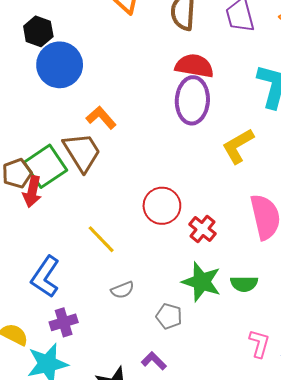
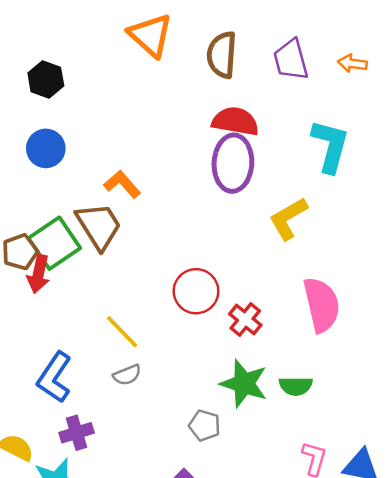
blue circle: (60, 65) -> (46, 148), moved, size x0.7
gray semicircle: (122, 290) -> (127, 375), moved

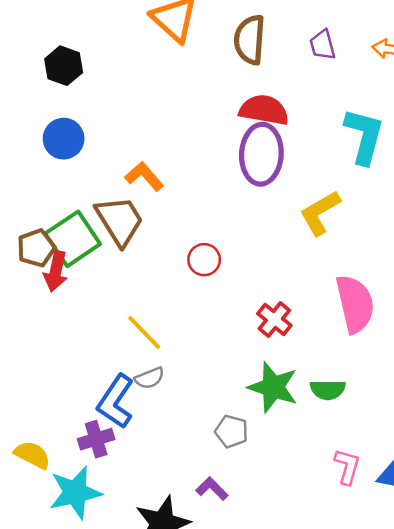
purple trapezoid: (291, 60) -> (323, 45), size x0.7
red circle: (196, 291) -> (204, 260), moved, size x0.7
blue L-shape: (54, 377) -> (116, 401), moved

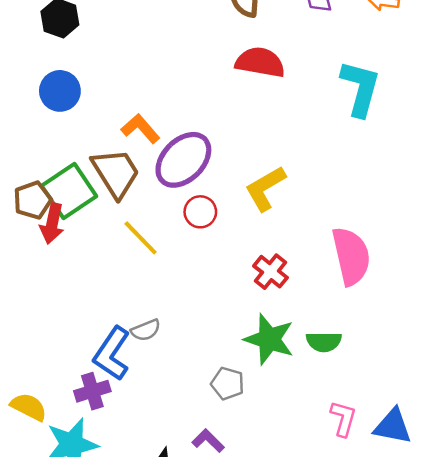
purple ellipse: (261, 154) -> (183, 160), moved, turned 42
yellow L-shape: (320, 213) -> (265, 188), moved
yellow line: (144, 333) -> (141, 238), moved

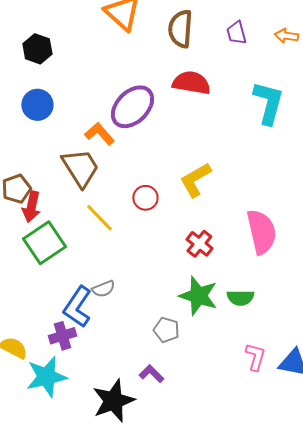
purple ellipse: (183, 160) -> (132, 107), moved
green square: (69, 191) -> (44, 243), moved

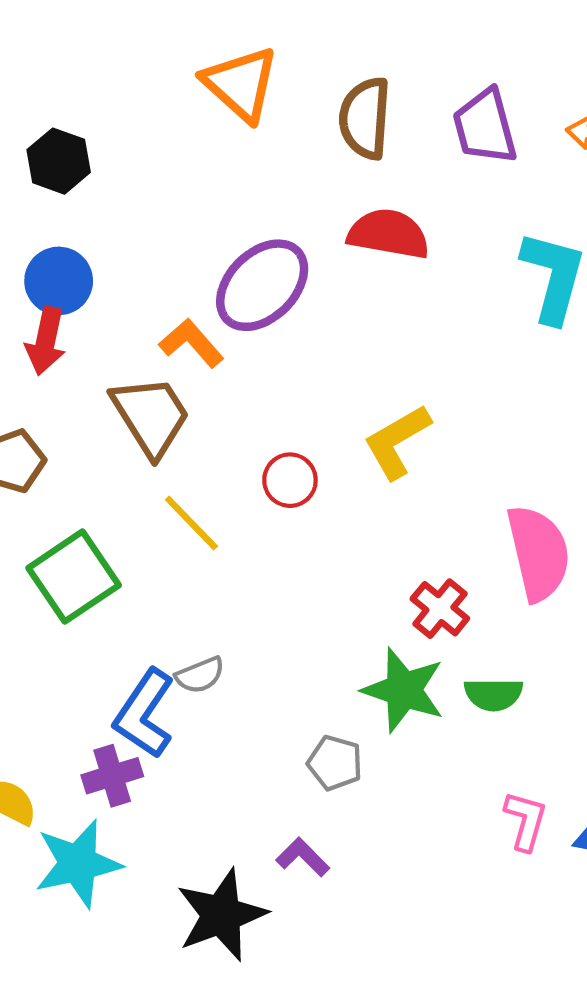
purple trapezoid: (236, 33) -> (485, 127), size x1.5
red arrow: (31, 207) -> (46, 341), moved
red cross: (199, 244) -> (440, 609), moved

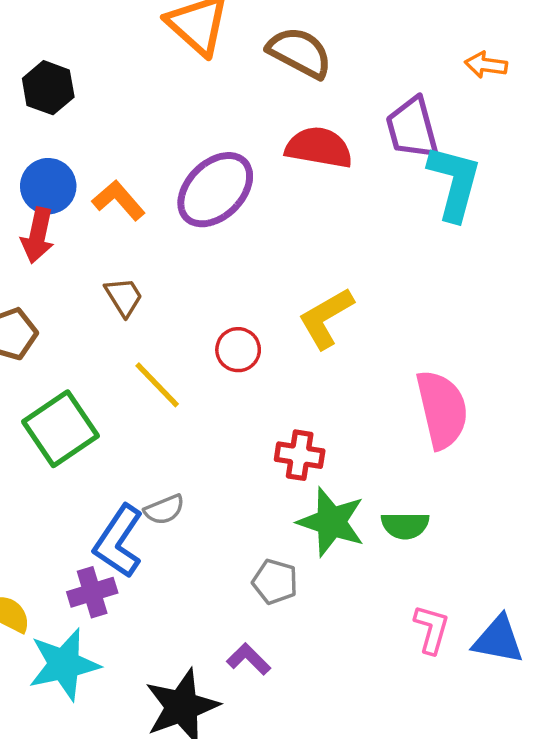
brown semicircle: (365, 118) -> (300, 53), turned 114
purple trapezoid: (485, 127) -> (412, 128), moved
orange L-shape: (191, 343) -> (119, 200), moved
brown trapezoid: (151, 416) -> (124, 297), size x0.6
red cross: (440, 609) -> (300, 455), moved, turned -30

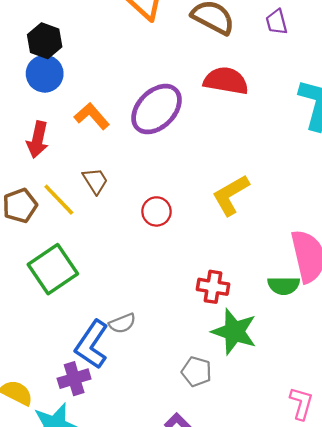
purple trapezoid: (412, 128) -> (277, 22), moved, size x0.6
blue circle: (48, 186) -> (45, 74), moved
red circle: (238, 350) -> (156, 211), moved
yellow line: (157, 385) -> (59, 200), moved
green semicircle: (405, 525) -> (284, 286), moved

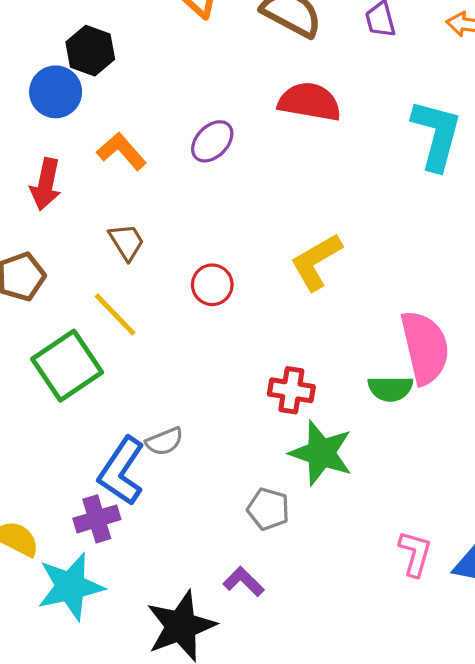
black hexagon: (45, 41) -> (90, 51), moved
purple ellipse: (156, 109) -> (212, 141), size x0.6
yellow line: (59, 200) -> (115, 314), moved

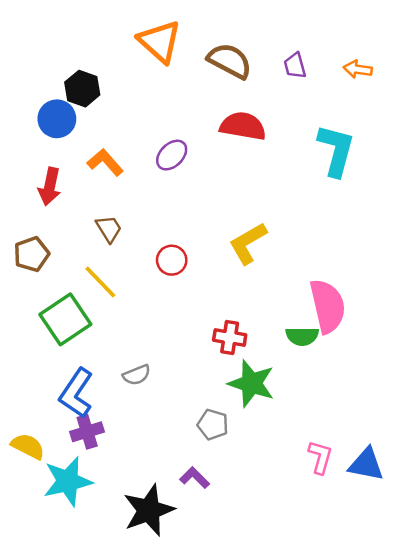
blue L-shape: (122, 471) -> (76, 393), moved

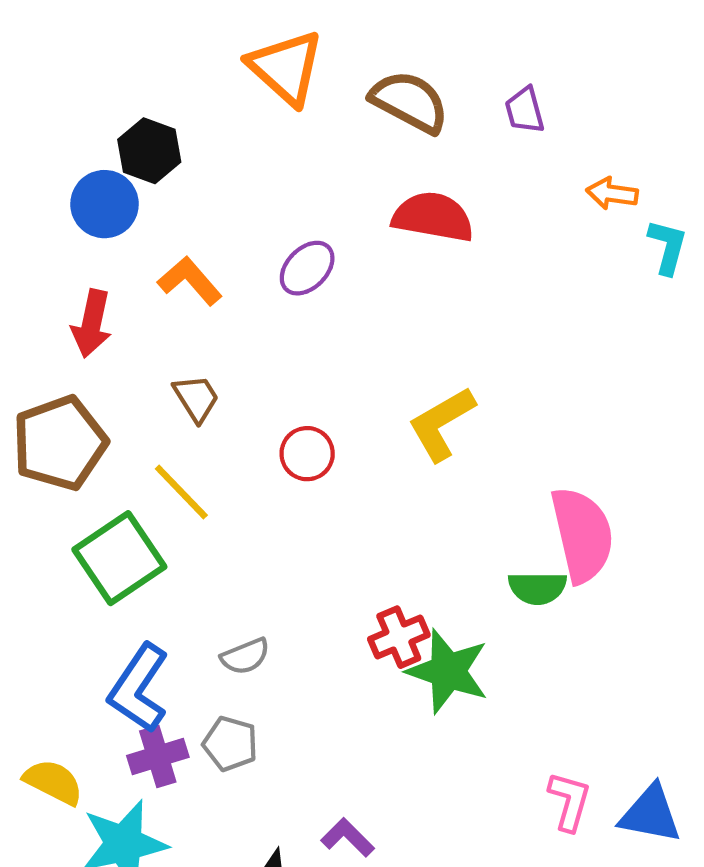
orange arrow: (358, 69) -> (612, 193), moved
cyan L-shape: (336, 150) -> (668, 247), moved, size x0.6
brown pentagon: (32, 254) -> (60, 443), size x1.5
red cross: (230, 338) -> (399, 637), moved, turned -32
gray pentagon: (213, 425) -> (230, 744), moved

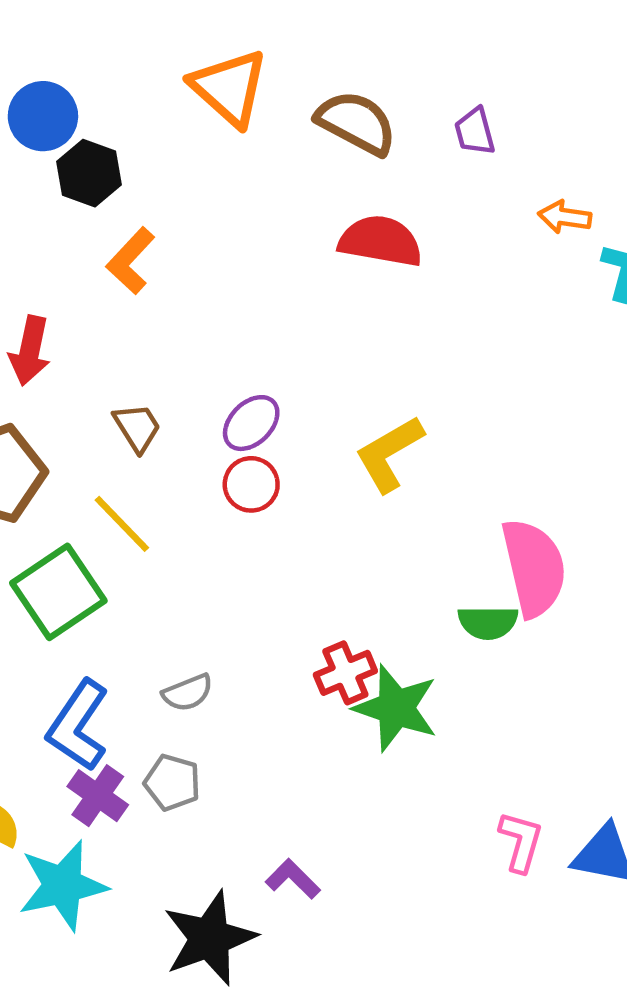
blue circle: (105, 204) -> (43, 116), moved
purple ellipse: (307, 268) -> (251, 423), moved
orange L-shape: (190, 281) -> (131, 261), moved, turned -96
purple cross: (158, 756) -> (98, 796), turned -38

